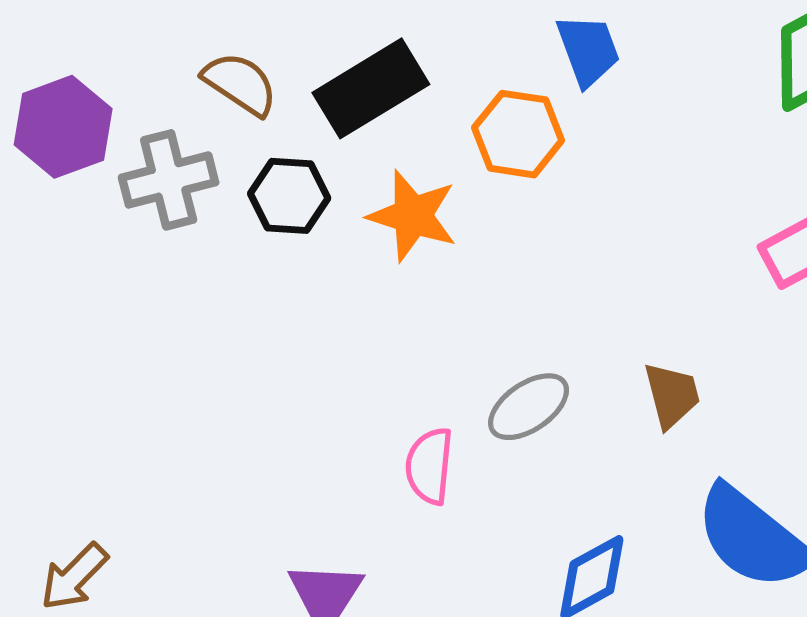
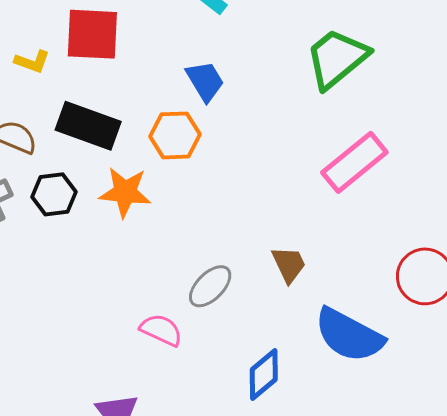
black rectangle: (371, 88) -> (88, 126), turned 62
pink semicircle: (429, 466) -> (161, 330), turned 120

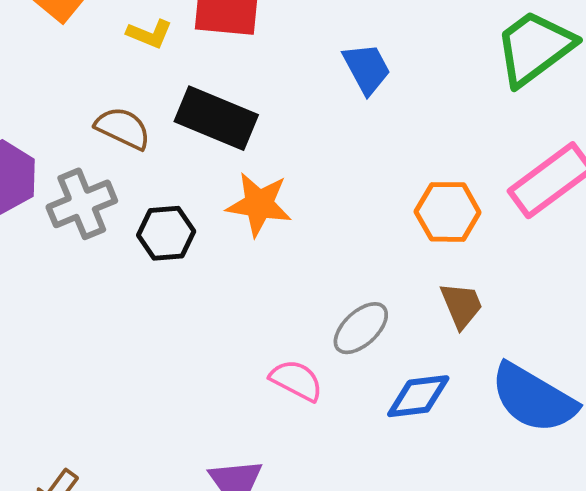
orange hexagon: (175, 135) -> (448, 212), moved
black hexagon: (54, 194) -> (166, 233), moved
blue diamond: (264, 375) -> (418, 396), moved, turned 30

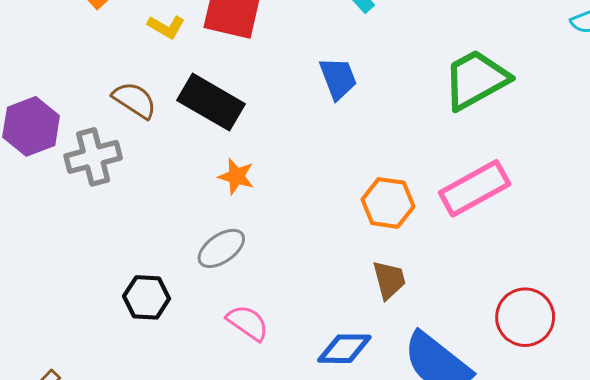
orange star: (259, 204) -> (236, 176), size x0.7
black hexagon: (166, 233) -> (147, 297), moved
gray ellipse: (361, 328) -> (221, 248), moved

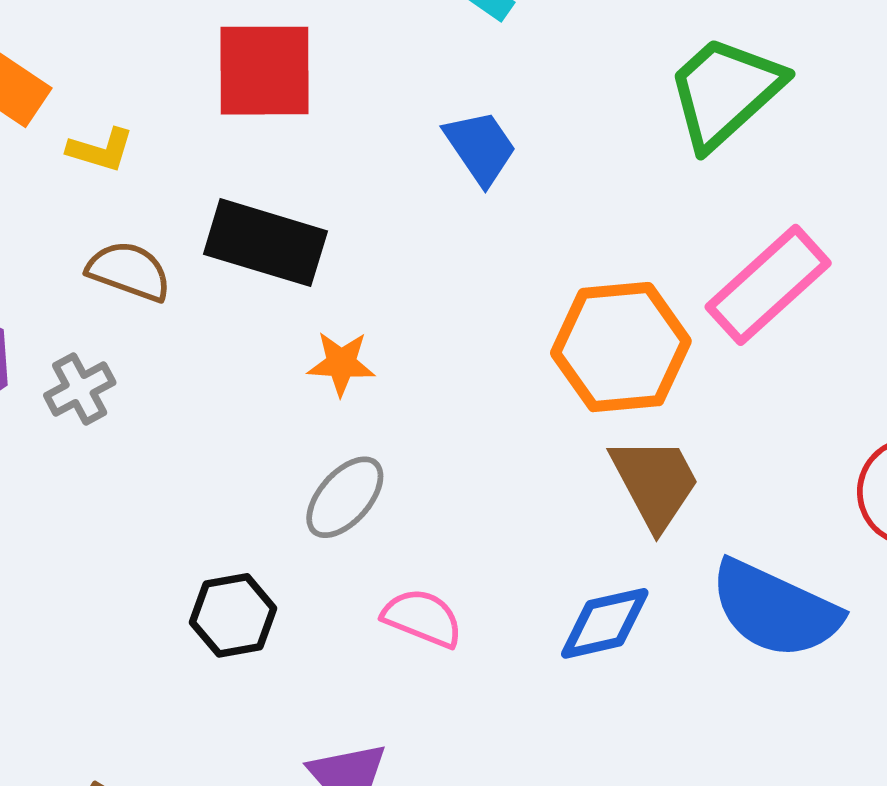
yellow L-shape: (166, 27) -> (101, 150), moved
gray cross: (93, 157) -> (80, 389), size x0.7
orange hexagon: (388, 203) -> (621, 347), size x1.4
brown trapezoid: (389, 280) -> (655, 483), size x1.4

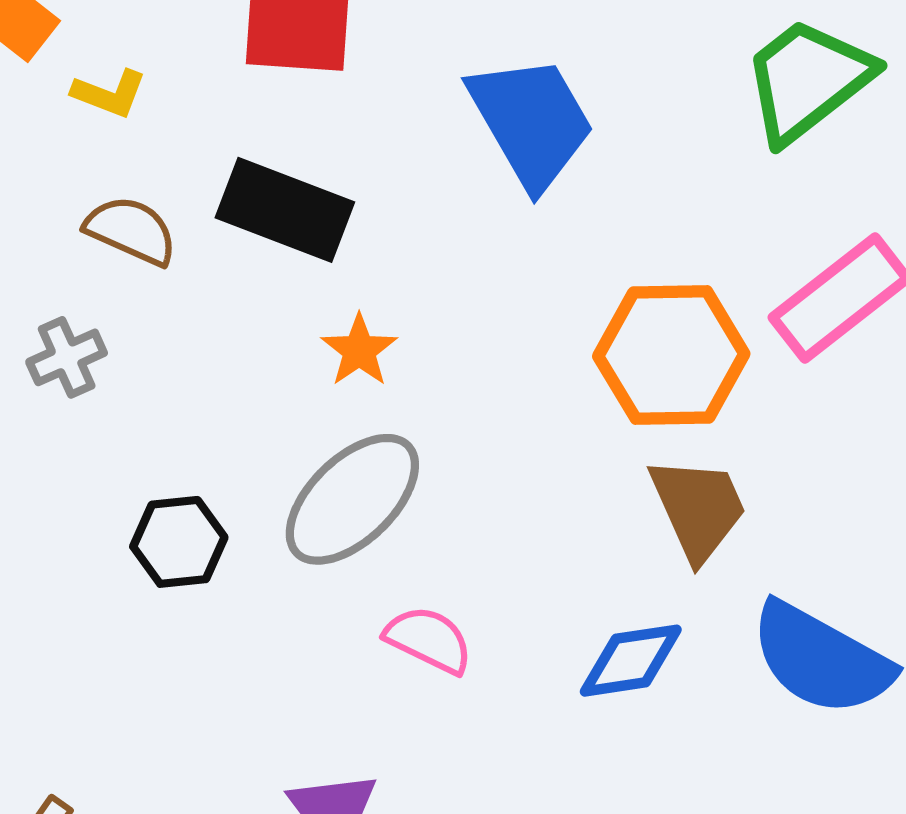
blue trapezoid: (480, 147) -> (531, 122), size x1.6
orange star: (341, 363) -> (359, 350), turned 30
gray ellipse: (345, 497) -> (352, 499), size x1.5
black hexagon: (233, 615) -> (179, 542), moved

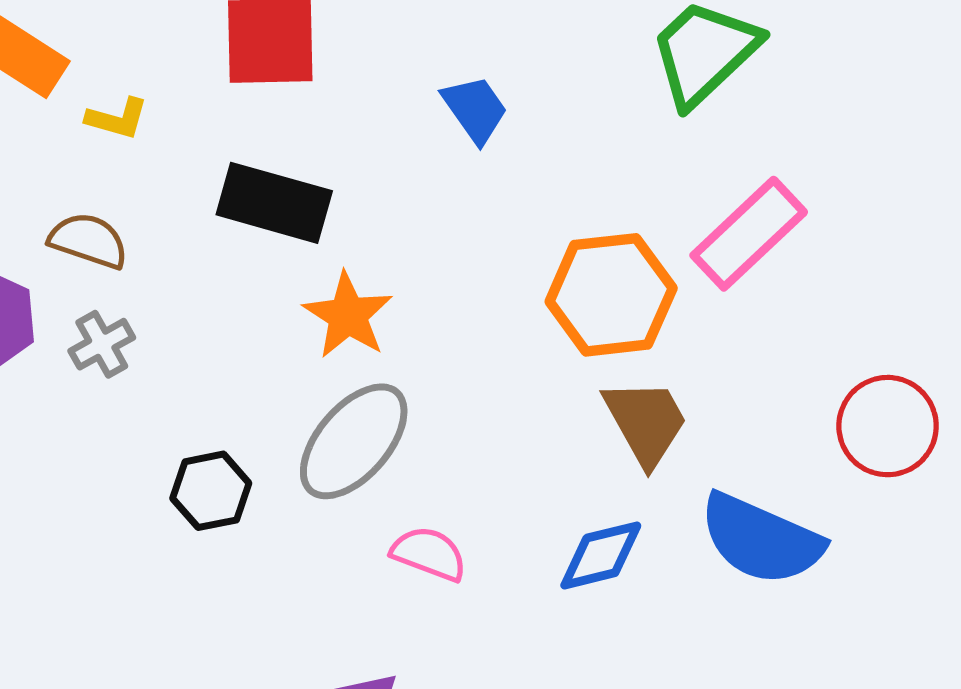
blue trapezoid: (531, 122) -> (475, 109), size x0.6
brown semicircle: (131, 231) -> (89, 241), moved
orange star: (359, 350) -> (348, 315), size x1.4

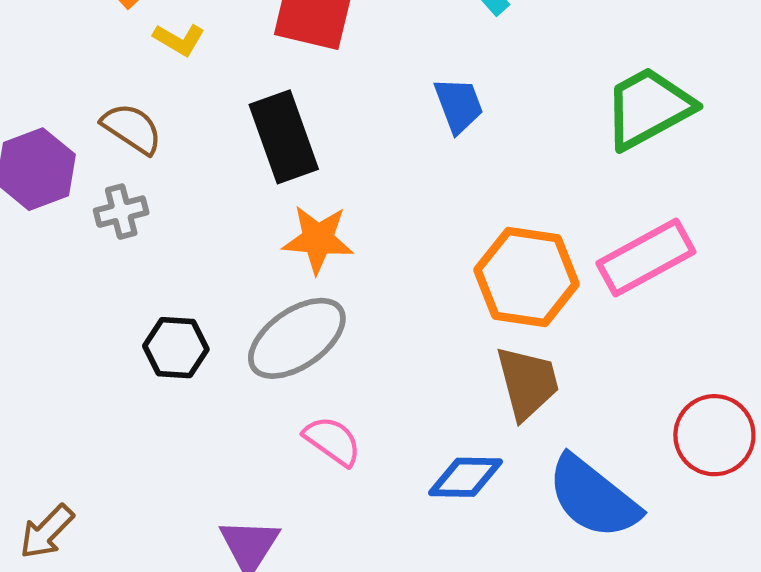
black rectangle: (274, 203) -> (284, 137), turned 40
orange star: (348, 315) -> (318, 239), turned 30

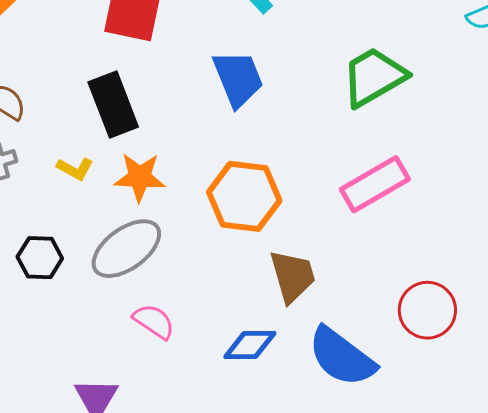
yellow L-shape: (179, 39) -> (75, 169), moved
blue trapezoid: (459, 105) -> (238, 78), size x1.4
orange hexagon: (527, 277) -> (244, 196), moved

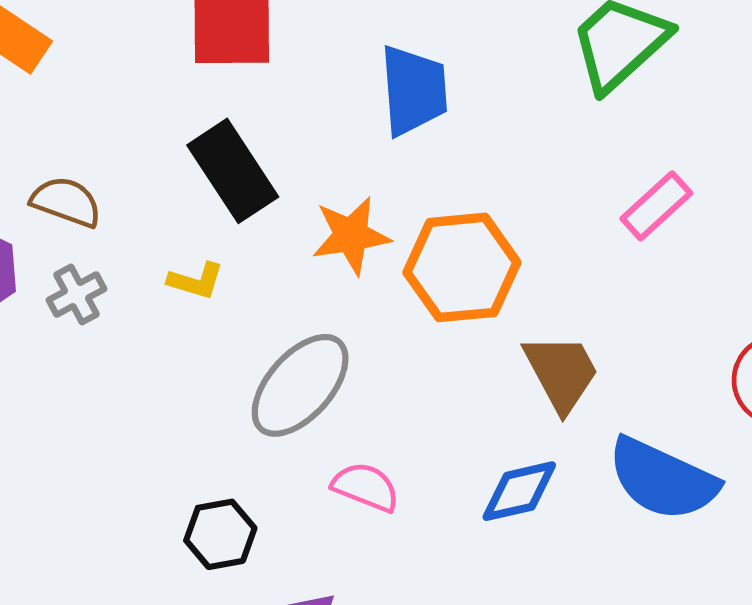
blue trapezoid: (238, 78) -> (414, 90), turned 30
orange star: (140, 177) -> (351, 235), moved
pink rectangle: (375, 184) -> (656, 206), size x0.7
black hexagon: (40, 258) -> (220, 534), moved

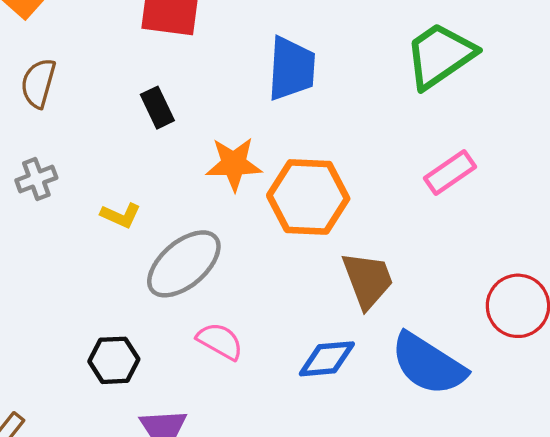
black rectangle: (233, 171) -> (157, 108), size x0.6
brown semicircle: (66, 202) -> (38, 83), moved, turned -102
yellow L-shape: (196, 281) -> (121, 215), moved

